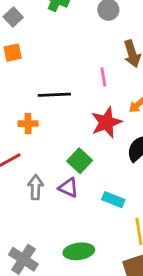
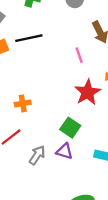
black line: (54, 95) -> (29, 38), moved
gray arrow: (36, 187) -> (37, 155), turned 42

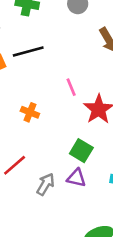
pink line: (79, 55) -> (71, 87), moved
orange cross: (23, 103) -> (30, 112), moved, turned 35

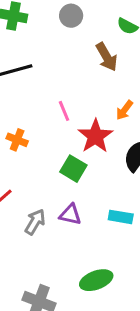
green square: (81, 151) -> (73, 169), moved

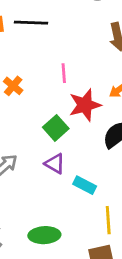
purple triangle: (70, 215) -> (55, 164), moved

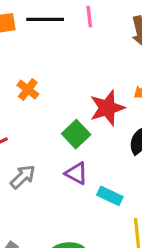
pink line: (64, 73) -> (89, 17), moved

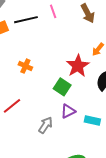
purple triangle: (76, 173) -> (68, 111), turned -42
gray arrow: (23, 177) -> (46, 125), moved

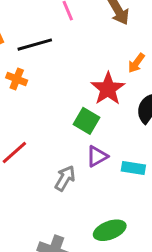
black line: (26, 20) -> (35, 45), moved
orange cross: (25, 66) -> (17, 79), moved

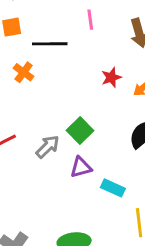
red star: (108, 89) -> (111, 77), moved, size x0.6
gray arrow: (65, 178) -> (48, 147), moved

